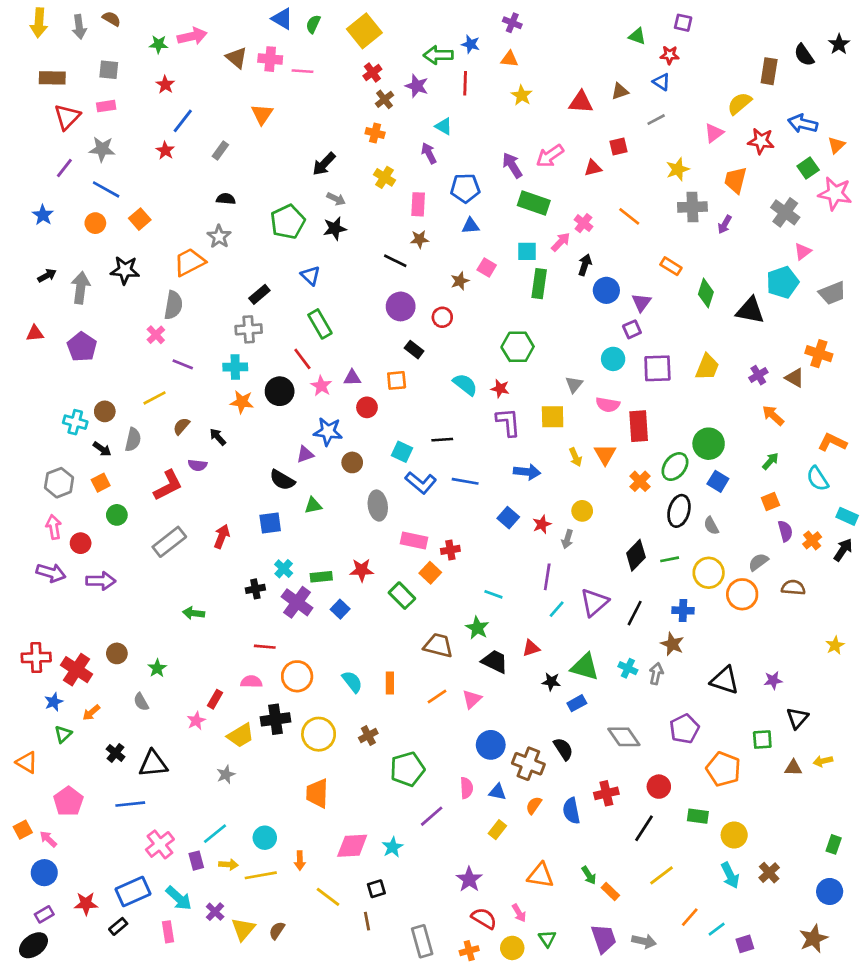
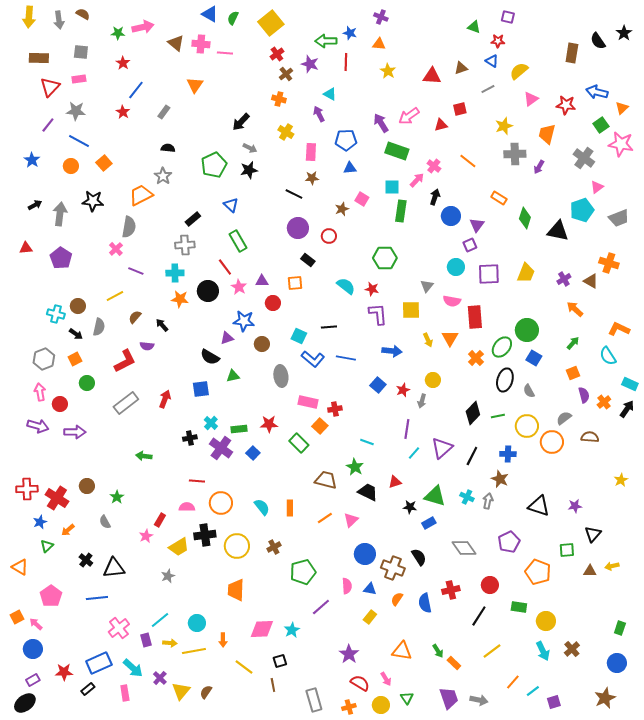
yellow semicircle: (740, 103) -> (519, 71), moved

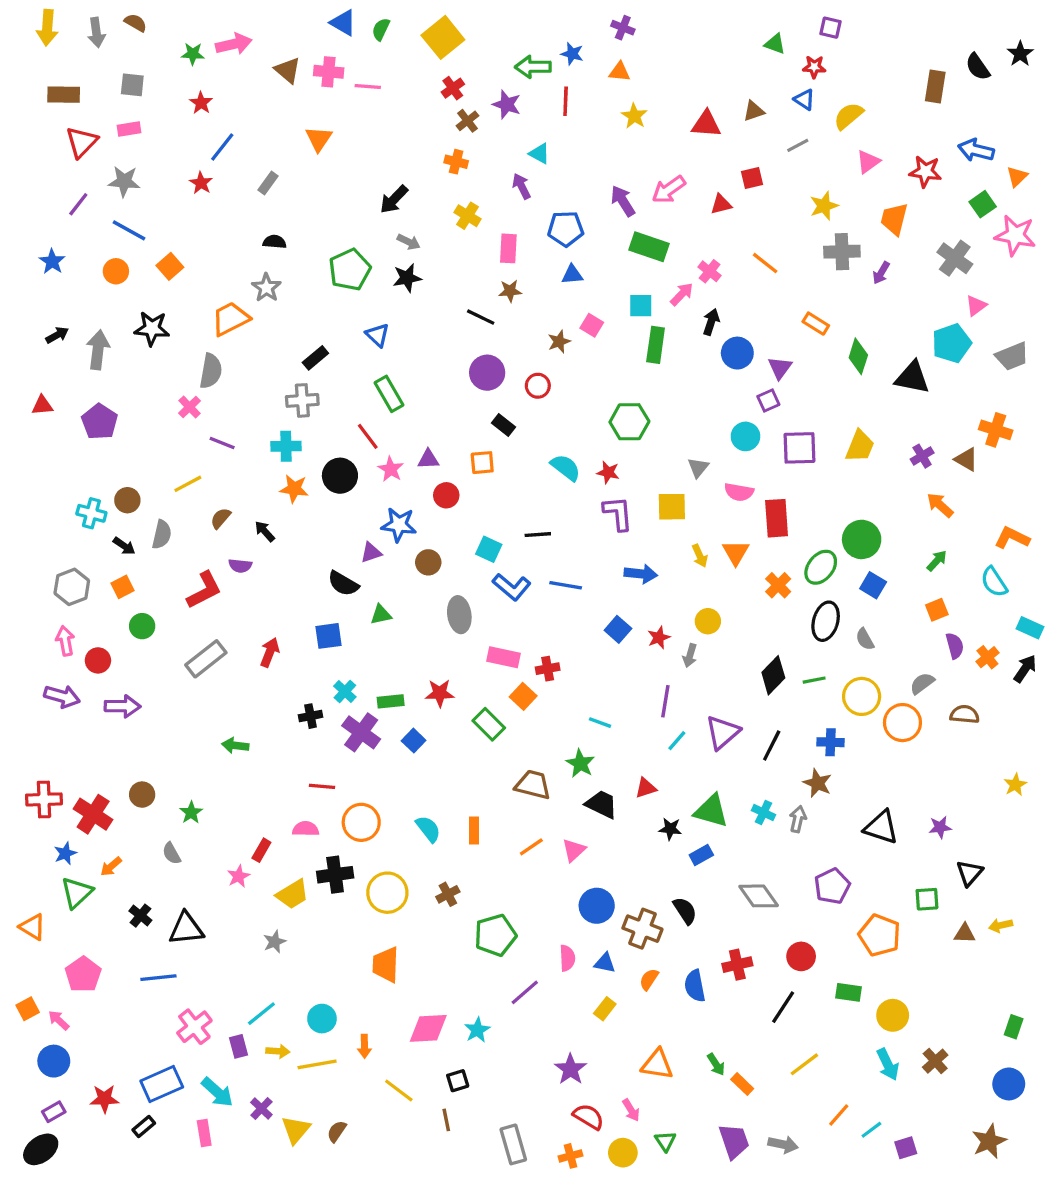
green triangle: (47, 546) -> (77, 893), size x1.5

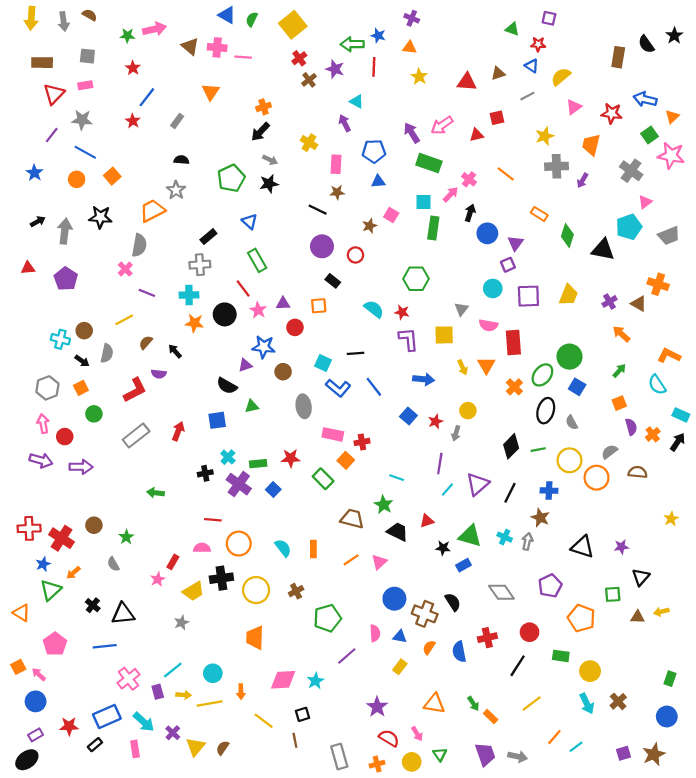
orange cross: (456, 162) -> (264, 107), moved, turned -32
blue line: (566, 585) -> (374, 387), turned 42
purple square: (906, 1148) -> (624, 753), moved

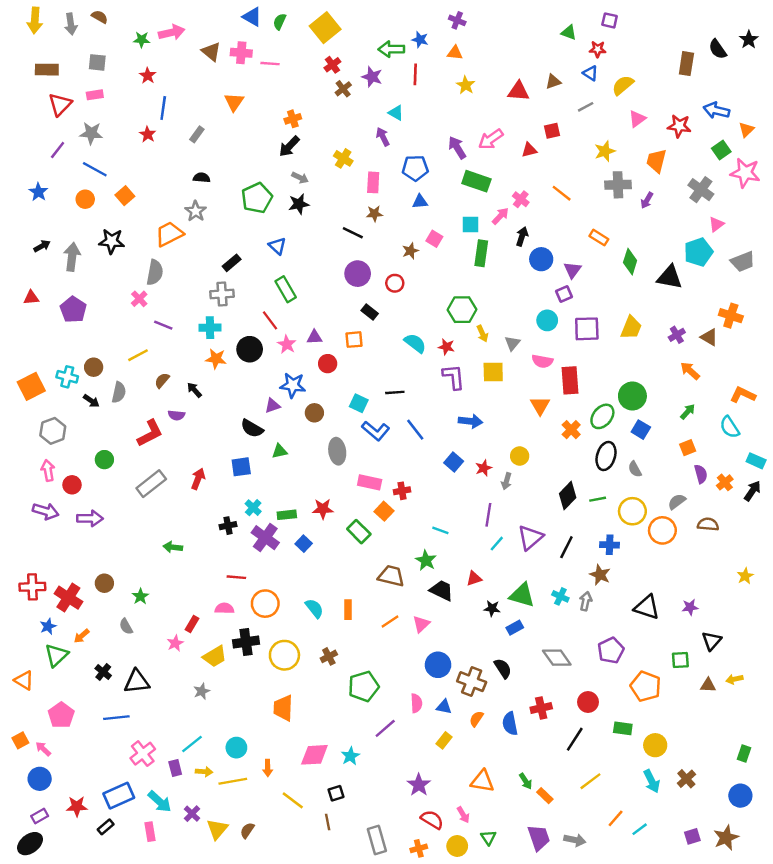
blue line: (147, 97) -> (163, 108), turned -30
yellow arrow: (462, 367) -> (482, 334), moved
orange square: (81, 388) -> (31, 386), moved, size x1.6

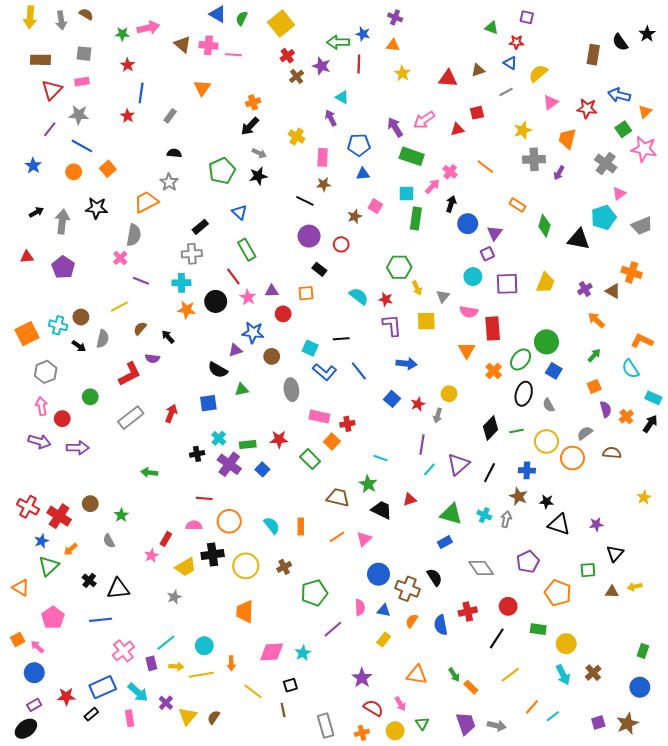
red cross: (32, 587) -> (28, 507), turned 30
black star: (492, 608) -> (547, 502), moved

